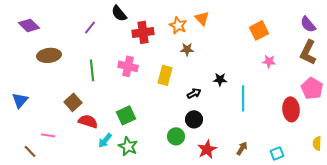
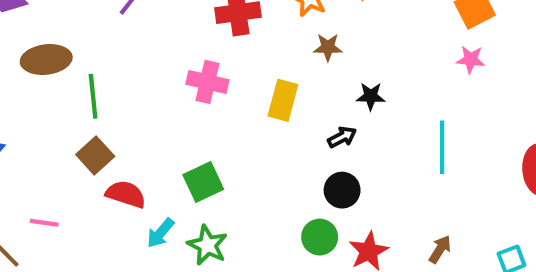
pink star: (269, 61) -> (471, 59), moved
green line: (92, 70) -> (93, 96), moved
black star: (220, 79) -> (371, 96), moved
green circle: (176, 136) -> (320, 237), moved

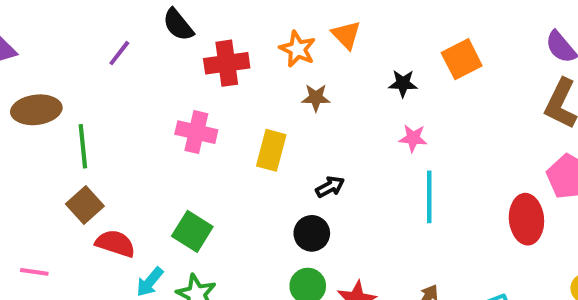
pink star: (471, 59) -> (413, 138), moved
black star: (371, 96) -> (403, 83), moved
green square: (203, 182) -> (192, 231), turned -33
black circle: (342, 190) -> (312, 233), moved

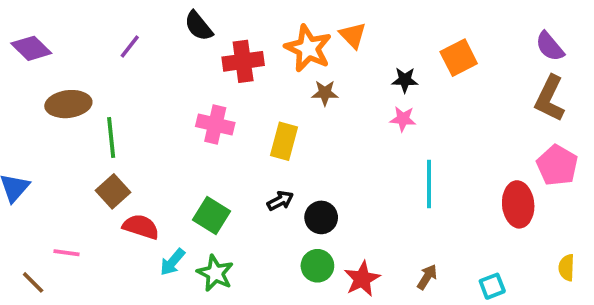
orange star: (298, 49) -> (308, 48), size x1.4
purple line: (119, 53) -> (130, 46), moved
pink star: (413, 138) -> (403, 119), moved
black arrow: (330, 187) -> (280, 201), moved

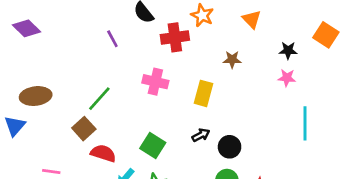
purple line: (130, 46) -> (112, 39), moved, turned -66
orange star: (308, 48) -> (202, 15), moved, size x0.7
orange square: (459, 58) -> (326, 35), turned -30
brown ellipse: (68, 104) -> (36, 96), moved
green line: (111, 138) -> (99, 99), moved, turned 48

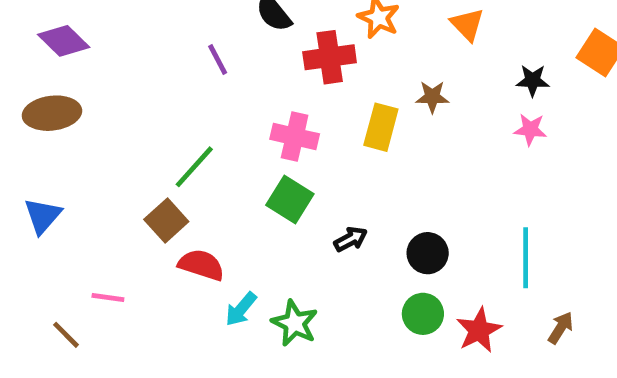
yellow rectangle: (203, 93) -> (381, 127), moved
brown ellipse: (36, 96) -> (52, 113), moved
cyan line: (305, 123) -> (526, 258), moved
black arrow: (201, 135) -> (351, 239), moved
green square: (153, 145) -> (290, 199), moved

